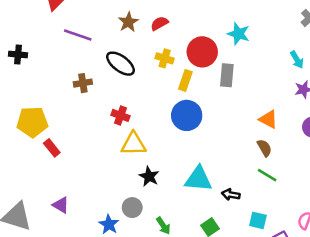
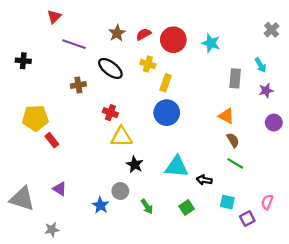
red circle: (202, 52) -> (173, 40), moved
gray rectangle: (227, 75) -> (235, 78), moved
orange triangle: (268, 119) -> (226, 116), moved

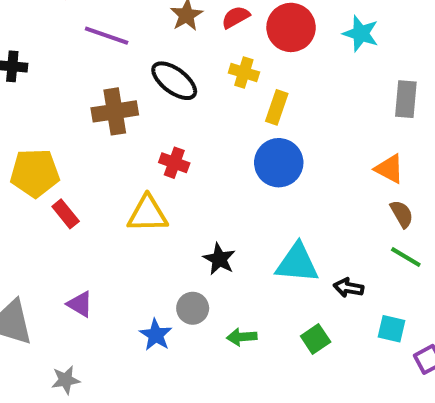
brown cross: (78, 85) -> (115, 111), size x1.5
yellow triangle: (121, 137) -> (148, 214), moved
green arrow: (147, 206) -> (242, 337), turned 120

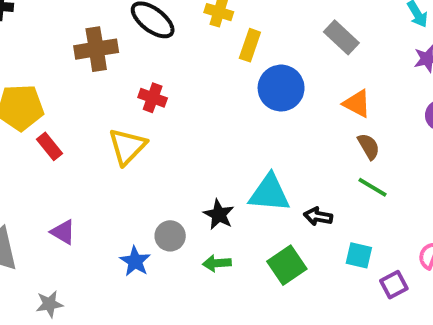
gray rectangle: (406, 99) -> (341, 37), moved, turned -52
blue circle: (279, 163) -> (281, 88), moved
yellow triangle: (148, 214) -> (127, 146), turned -45
black star: (219, 259) -> (219, 215), moved
green square: (316, 339) -> (287, 265), size x1.4

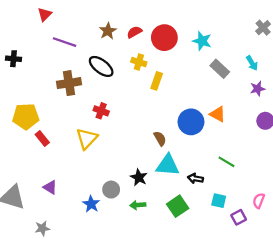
gray rectangle: (341, 37) -> (220, 69), moved
blue circle: (281, 88) -> (191, 122), moved
brown semicircle: (369, 146) -> (160, 139), moved

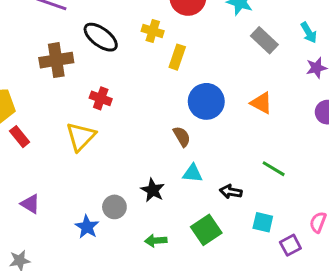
blue circle: (191, 122) -> (206, 101), moved
cyan triangle: (168, 165) -> (192, 173), size x0.6
green arrow: (138, 205) -> (156, 241), moved

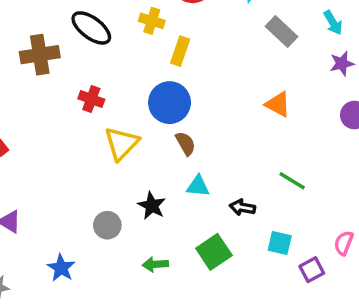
blue circle: (206, 101) -> (170, 103), moved
yellow triangle: (81, 137) -> (122, 143), moved
blue star: (87, 227) -> (61, 268), moved

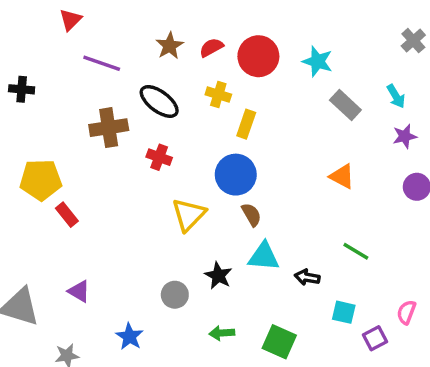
red cross: (91, 99) -> (159, 157), moved
cyan triangle: (198, 186) -> (264, 256), size x1.4
green square: (214, 252) -> (279, 342), moved, turned -32

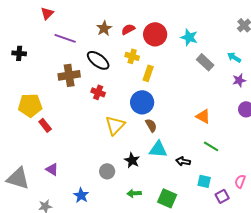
cyan arrow: (396, 96) -> (234, 57), turned 152
orange triangle: (342, 176) -> (203, 116), moved

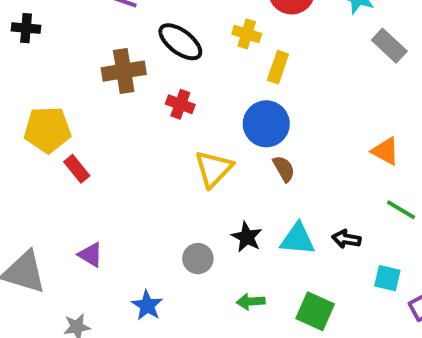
cyan triangle: (158, 149) -> (298, 239), moved

